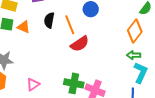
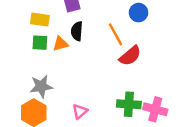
black semicircle: (49, 20) -> (77, 31), moved
orange triangle: (24, 27) -> (60, 44), turned -32

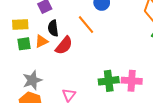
red semicircle: (130, 56) -> (64, 45), moved

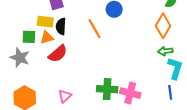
yellow rectangle: (20, 25) -> (45, 22), moved
red semicircle: (64, 45) -> (58, 54), moved
gray star: (32, 80) -> (20, 58), moved, turned 30

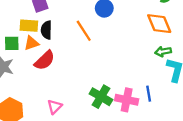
orange diamond: (163, 26) -> (159, 24), turned -50
green cross: (107, 89) -> (101, 97), turned 30
blue line: (170, 92) -> (149, 94), moved

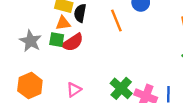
green square: (12, 43) -> (57, 40), moved

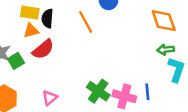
green square: (57, 40) -> (16, 61), moved, turned -35

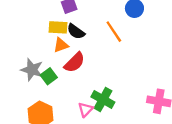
black semicircle: (47, 18) -> (76, 32), turned -54
green cross: (98, 91) -> (103, 100), moved

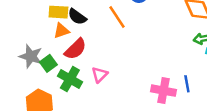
green cross: (103, 100) -> (70, 79), moved
pink triangle: (85, 110) -> (100, 75), moved

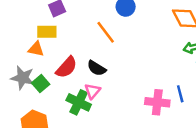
black semicircle: (77, 17) -> (97, 68), moved
orange triangle: (61, 31) -> (36, 49), moved, turned 35
green cross: (70, 79) -> (79, 102), moved

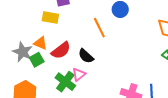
orange triangle: (36, 49) -> (40, 43), moved

